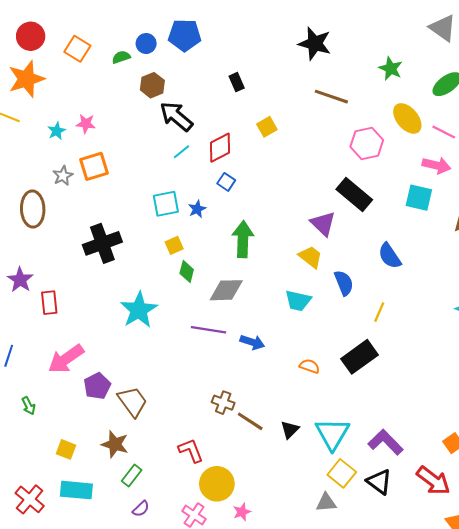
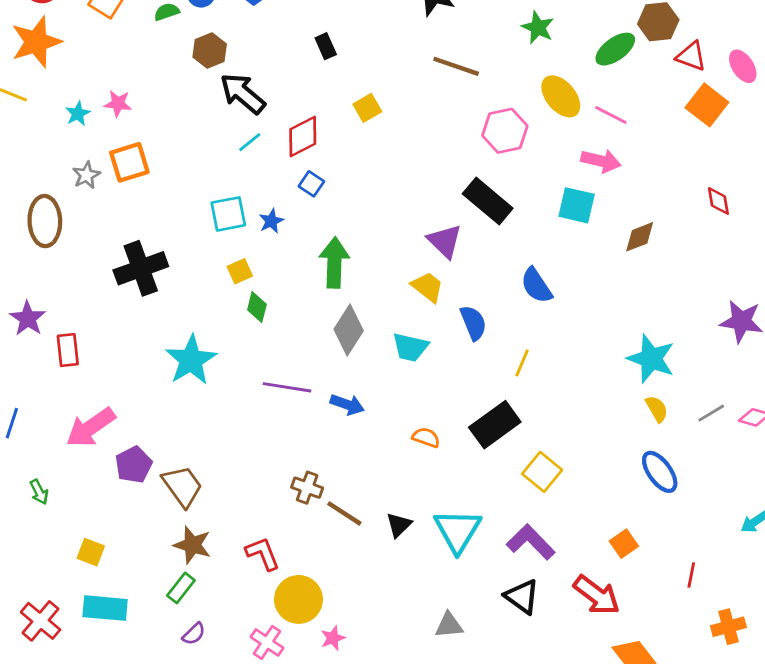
gray diamond: (226, 290) -> (349, 330), moved, turned -56
brown star: (115, 444) -> (192, 545), moved
yellow square: (342, 473) -> (542, 472), moved

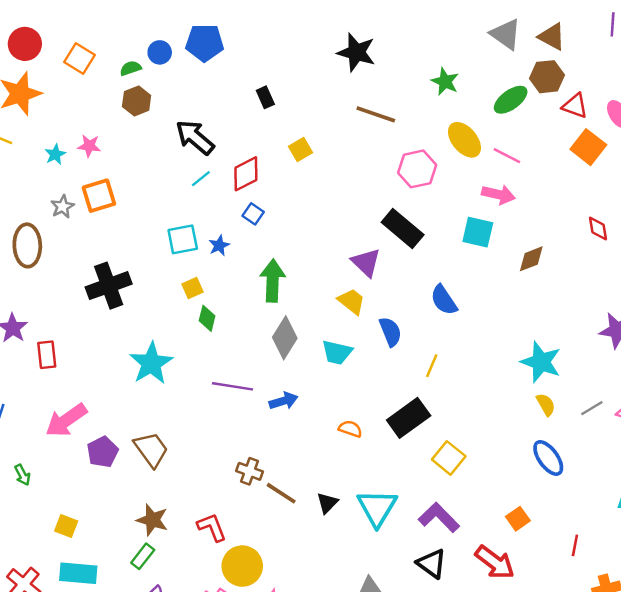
brown hexagon: (210, 51) -> (137, 101), moved
blue arrow: (347, 405) -> (284, 401), turned -36
brown trapezoid: (182, 486) -> (151, 449), moved

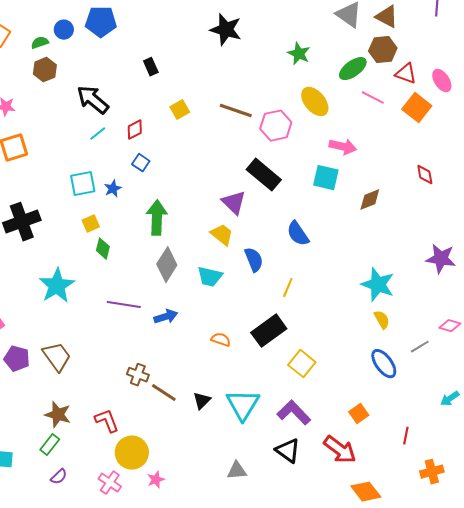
brown line: (376, 114) -> (236, 111), moved
pink line: (507, 156) -> (373, 98), moved
red diamond: (246, 174) -> (135, 130), size x0.7
gray line: (592, 408) -> (420, 347), moved
purple pentagon: (103, 452) -> (17, 359), turned -30

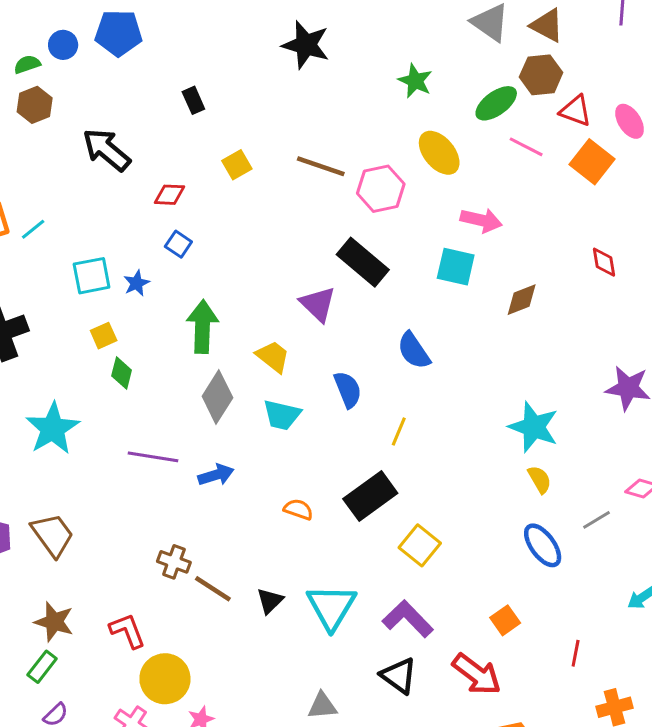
red diamond: (135, 130) -> (169, 195), turned 30
cyan line: (98, 134) -> (33, 229), moved
yellow trapezoid: (222, 235) -> (273, 357), moved

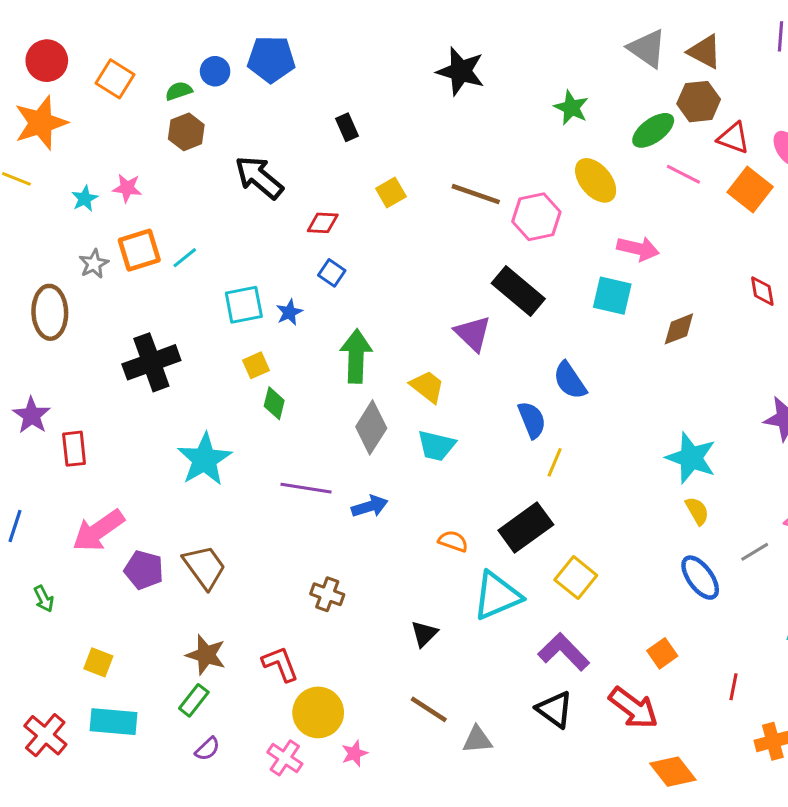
blue semicircle: (348, 390) -> (532, 420), moved
brown line: (213, 589) -> (429, 709), moved
cyan triangle: (331, 607) -> (497, 596), moved, turned 36

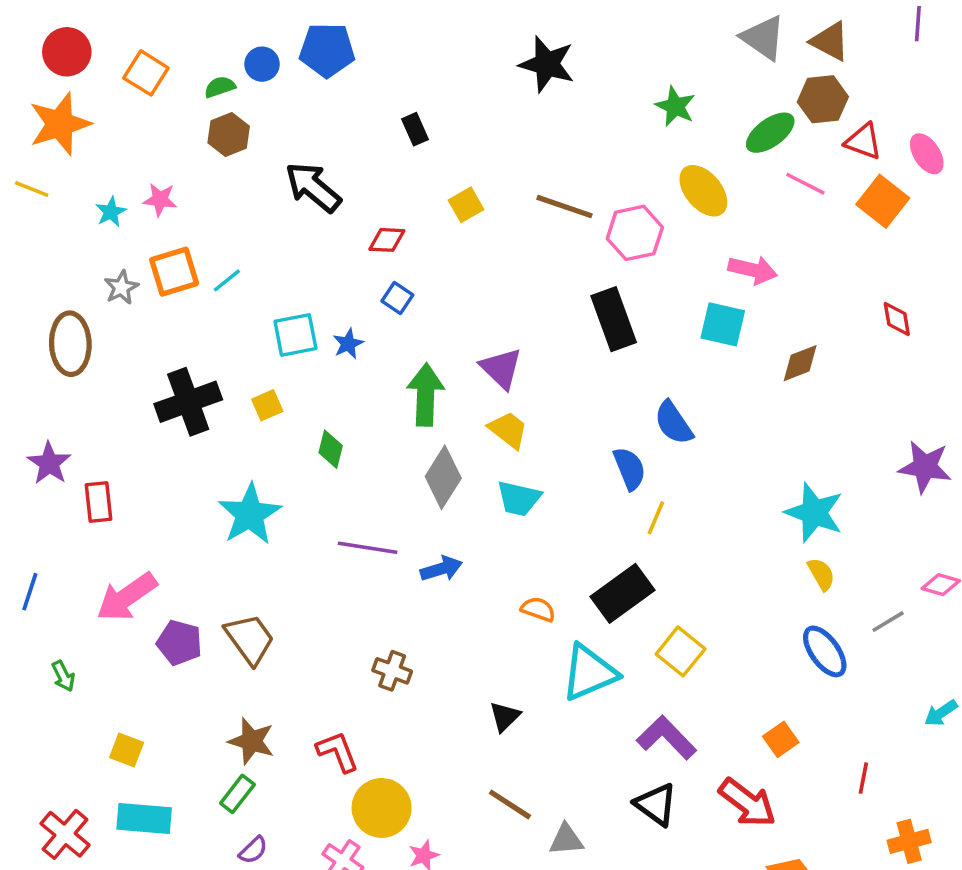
black rectangle: (518, 291) -> (614, 319), turned 30
purple triangle: (473, 333) -> (501, 368), moved
yellow square: (256, 365) -> (267, 405), moved

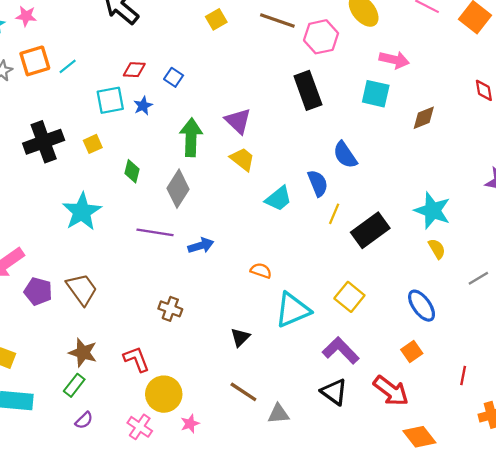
red diamond: (387, 240) -> (134, 70), moved
gray diamond: (443, 477) -> (178, 189), moved
cyan trapezoid: (519, 498) -> (278, 199), moved, turned -52
black rectangle: (623, 593) -> (370, 230), moved
blue ellipse: (825, 651) -> (422, 306), moved

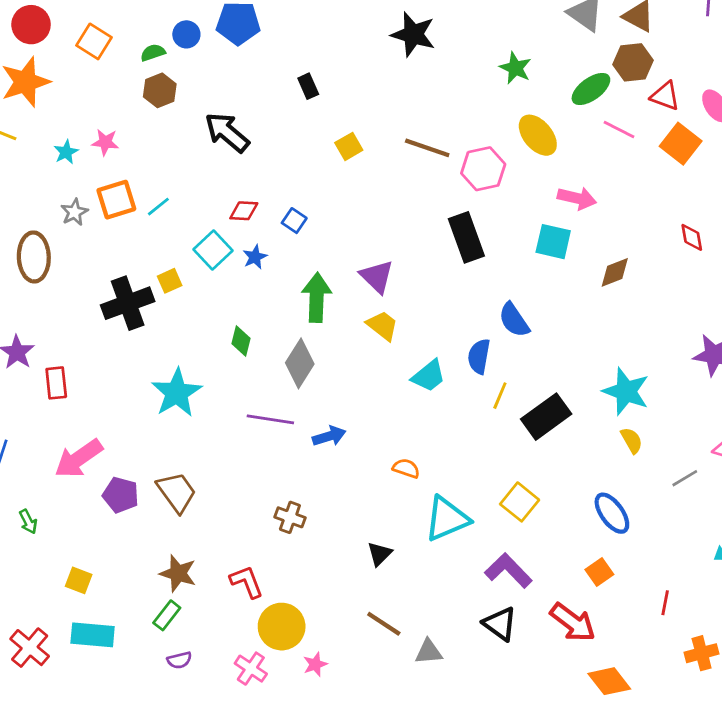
cyan square: (110, 100) -> (213, 250), turned -32
yellow square: (93, 144) -> (170, 281), moved
blue semicircle: (318, 183) -> (479, 356), turned -148
purple semicircle: (84, 420) -> (179, 660), turned 30

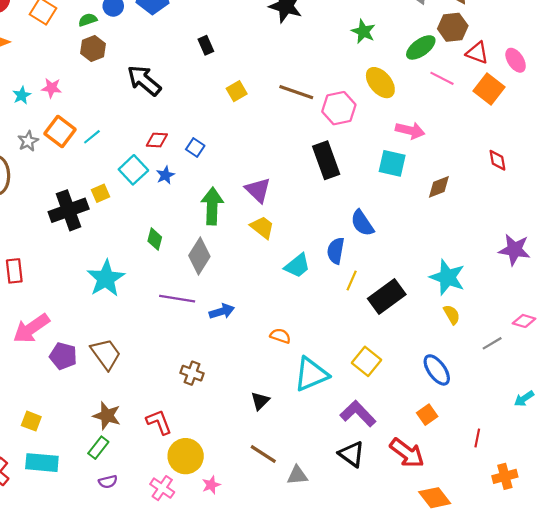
orange square: (116, 200) -> (60, 132), turned -36

